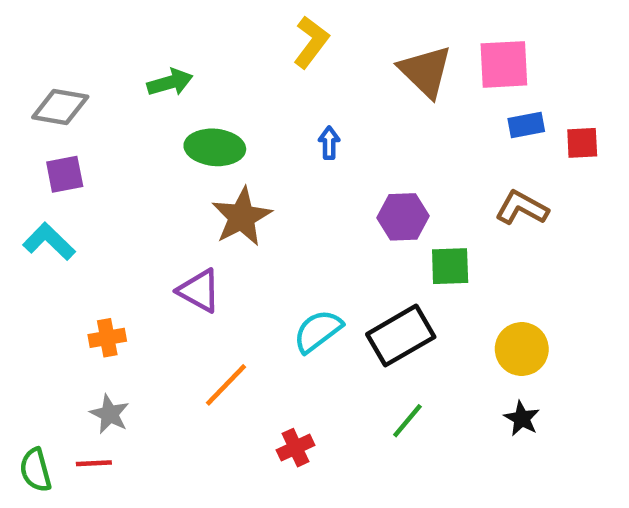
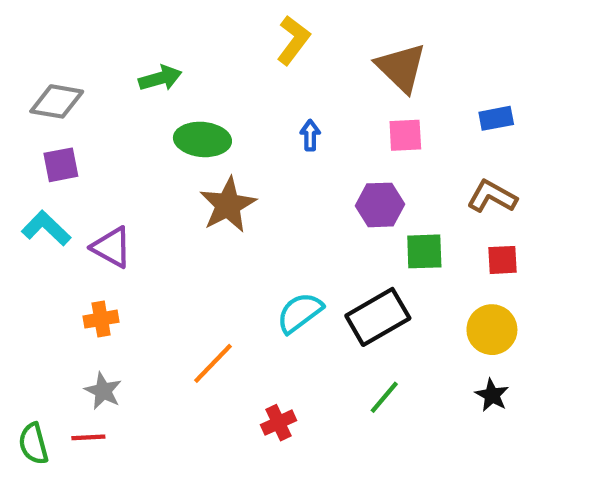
pink square: (504, 64) -> (405, 135), moved, size x0.7
red square: (582, 143) -> (503, 260), moved
purple triangle: (199, 291) -> (112, 247), moved

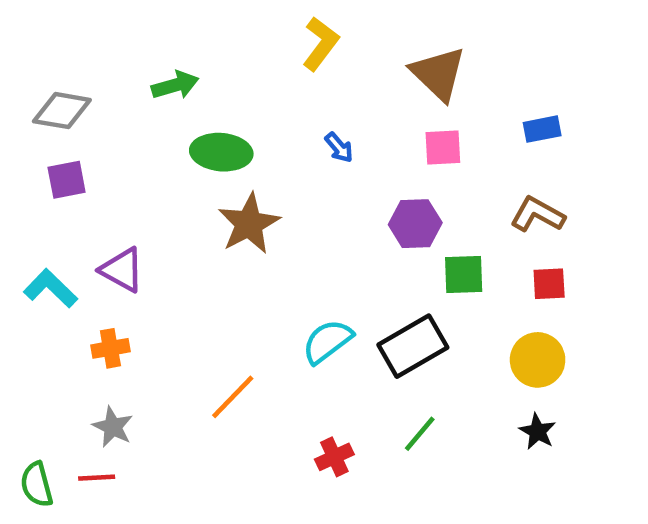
blue arrow: (310, 135) -> (339, 148), turned 140
cyan L-shape: (46, 228) -> (50, 288), moved
red cross: (279, 423) -> (334, 457), moved

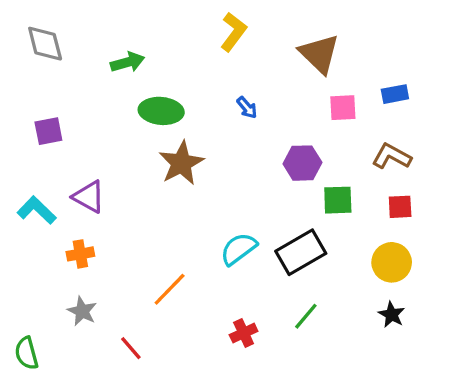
gray diamond: (62, 111) -> (45, 44), moved, turned 66
pink square: (443, 148) -> (343, 108), moved
red line: (97, 478) -> (131, 348), moved, turned 52

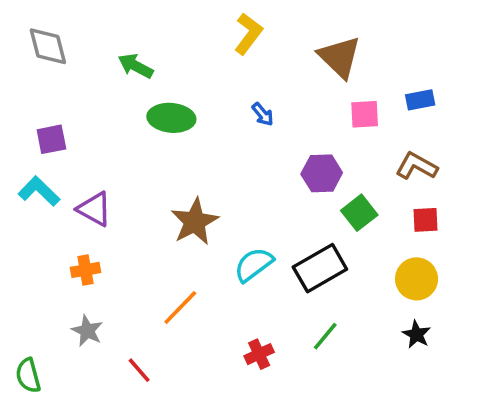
green arrow: (127, 62) -> (136, 66), turned -136
brown star: (181, 163) -> (195, 222), moved
green square: (338, 200) -> (359, 213), turned -36
cyan L-shape: (37, 210) -> (39, 191), moved

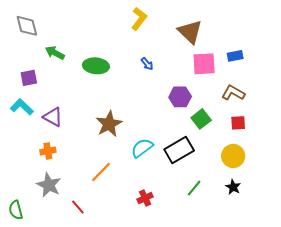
green arrow: (136, 66) -> (55, 53), moved
pink square: (365, 114) -> (204, 64), size x1.4
gray star: (87, 331) -> (49, 185), size x1.4
green line: (325, 336) -> (194, 188), moved

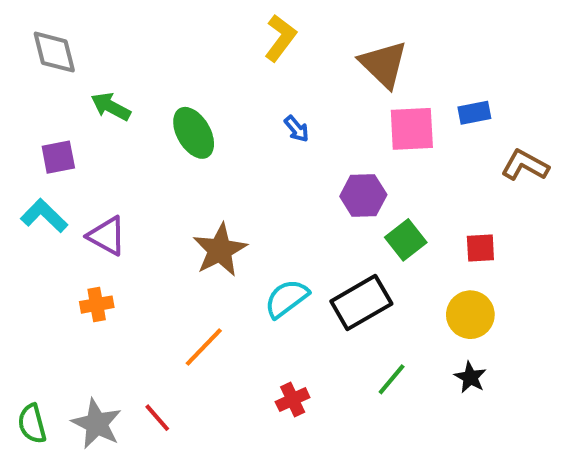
green ellipse: (96, 66) -> (194, 133), turned 55
brown L-shape: (233, 93) -> (525, 165), moved
gray star: (49, 185) -> (97, 424), moved

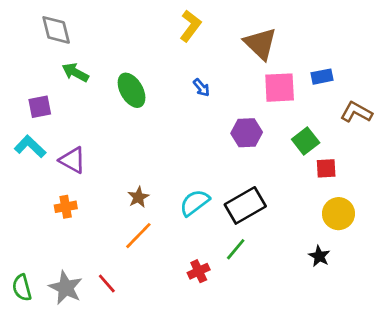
gray diamond: (54, 52) -> (56, 30), moved
green square: (406, 240) -> (306, 141), moved
brown star: (220, 250) -> (138, 197), moved, size x0.6
yellow circle: (470, 315) -> (338, 214), moved
green line: (392, 379) -> (236, 249), moved

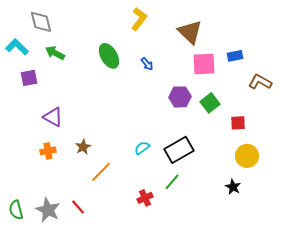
green ellipse: (132, 90) -> (109, 56), moved
green square: (306, 141) -> (210, 103), moved
cyan L-shape: (30, 146) -> (17, 47), moved
brown star: (138, 197) -> (83, 147), moved
cyan semicircle: (195, 203) -> (142, 148), size x0.7

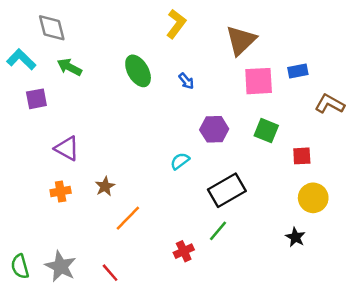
brown triangle: (190, 32) -> (241, 40), turned 32
purple hexagon: (180, 97) -> (214, 129), moved
green square: (210, 103) -> (266, 131), turned -30
cyan semicircle: (142, 148) -> (180, 161), moved
red line: (78, 207) -> (110, 273), moved

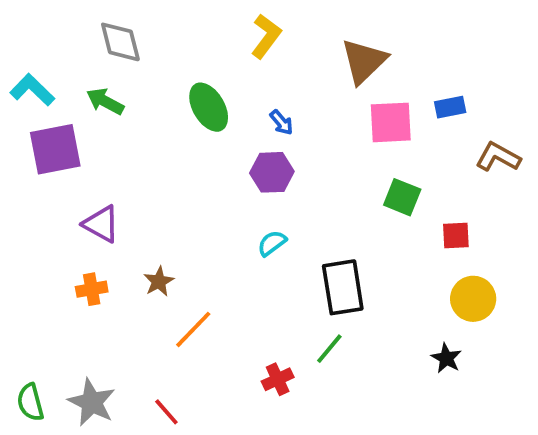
gray diamond: (52, 28) -> (120, 42), moved
purple square: (36, 99) -> (55, 149), size x1.6
purple hexagon: (214, 129) -> (272, 172), moved
black rectangle: (227, 190) -> (343, 287), turned -69

